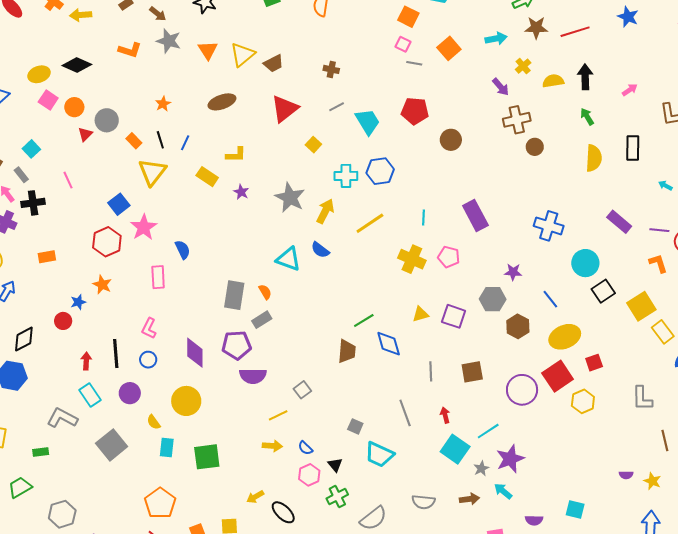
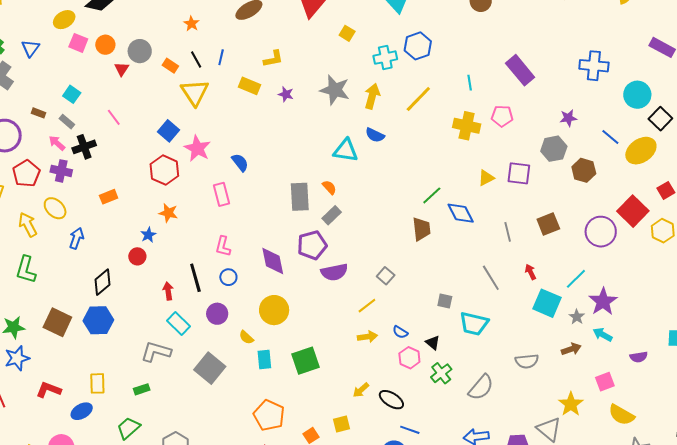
yellow ellipse: (565, 337) -> (641, 151), moved

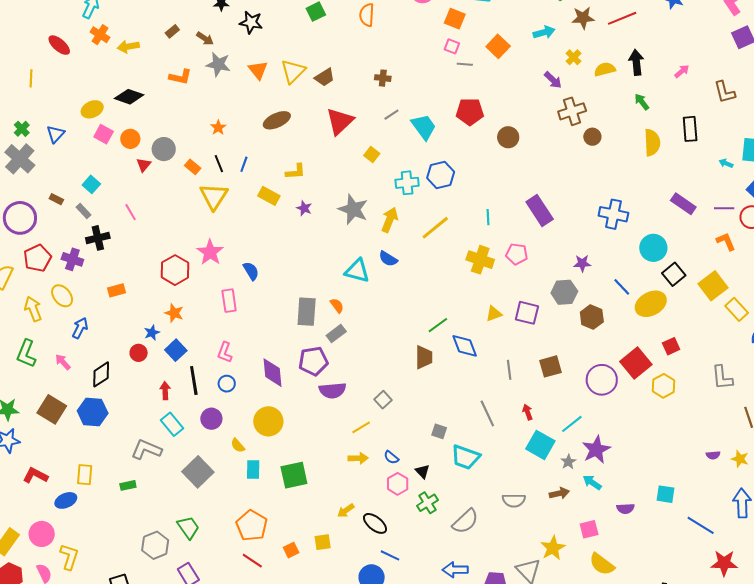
blue square: (169, 131) -> (176, 350), moved
pink arrow: (57, 143) -> (63, 362), moved
green trapezoid: (128, 428) -> (188, 527), moved, turned 90

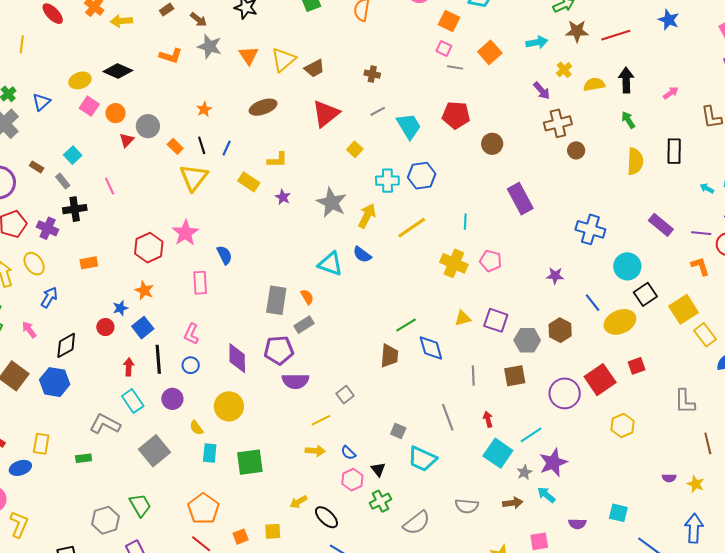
purple rectangle: (540, 210) -> (520, 199), moved
gray hexagon: (564, 292) -> (527, 340), moved
yellow hexagon: (663, 386) -> (622, 425), moved

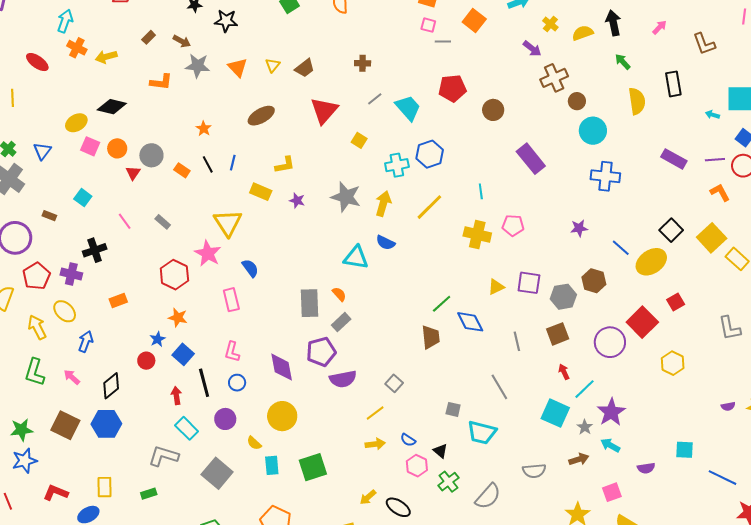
yellow triangle: (283, 60) -> (273, 65), size x0.6
yellow triangle: (194, 178) -> (228, 223), moved
gray rectangle: (63, 181) -> (163, 222), moved
cyan circle: (627, 266) -> (593, 131), moved
red arrow: (488, 419) -> (564, 372), moved

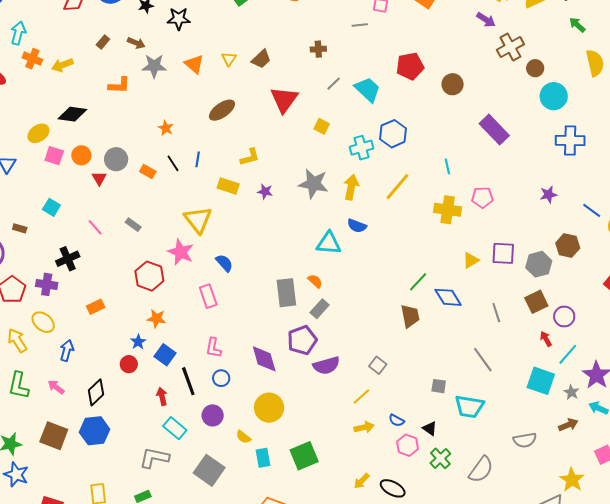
gray line: (443, 42) -> (360, 25), moved
purple circle: (610, 342) -> (564, 317), moved, size x0.7
blue star: (25, 461) -> (16, 474), turned -30

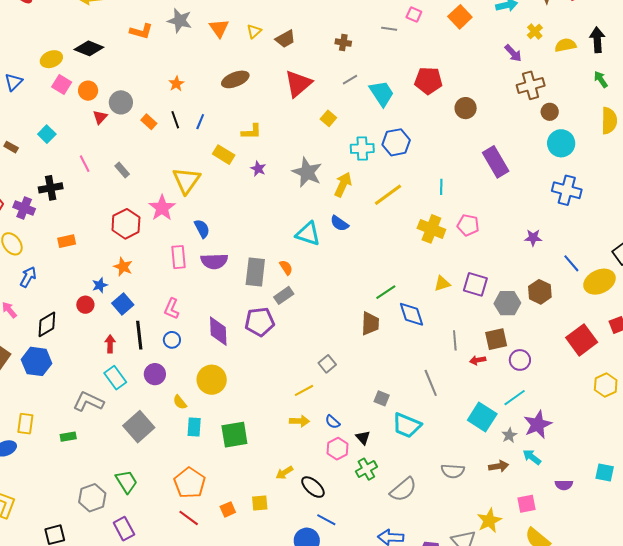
red arrow: (546, 339) -> (478, 360), moved, turned -84
purple semicircle: (326, 365) -> (214, 261), moved

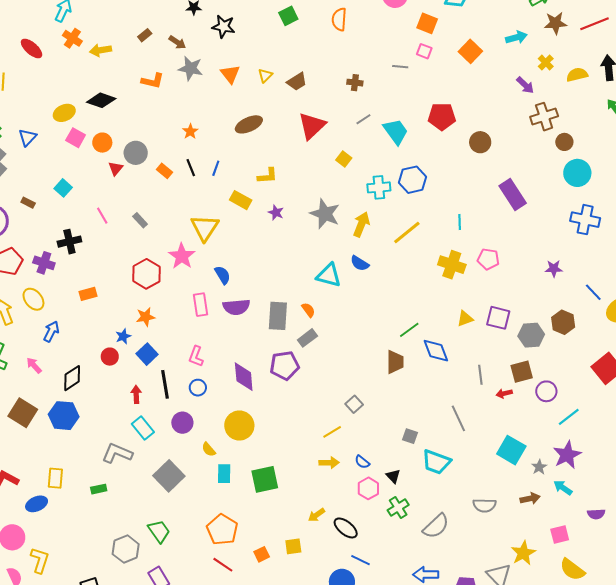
orange star: (123, 267) -> (146, 317), turned -30
cyan line: (515, 398) -> (569, 417), moved

